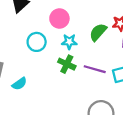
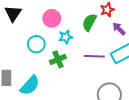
green cross: (67, 64) -> (58, 59), moved, turned -35
cyan semicircle: (19, 84) -> (30, 85), size x1.5

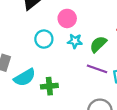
green semicircle: (89, 22) -> (98, 44), moved
green cross: (58, 59) -> (49, 86), moved

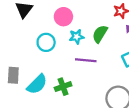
purple line: (97, 69) -> (86, 60), moved

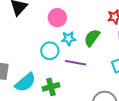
cyan circle: (46, 42) -> (50, 51), moved

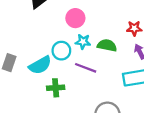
green semicircle: (92, 38) -> (107, 45), turned 54
cyan semicircle: (25, 82) -> (40, 65), moved

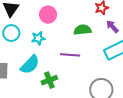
cyan star: (83, 42) -> (38, 38), moved
cyan circle: (61, 51) -> (11, 33), moved

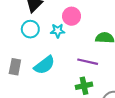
cyan star: (38, 38) -> (58, 31), moved
green cross: (49, 80) -> (84, 86), moved

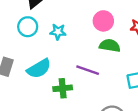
pink circle: (72, 16) -> (103, 21), moved
green cross: (84, 86) -> (63, 88), moved

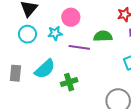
pink circle: (103, 21) -> (71, 17), moved
purple line: (88, 70) -> (79, 47), moved

